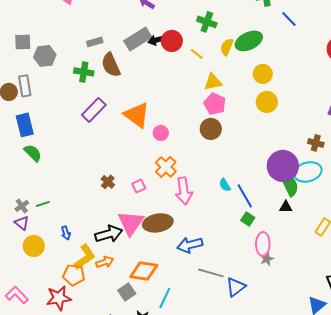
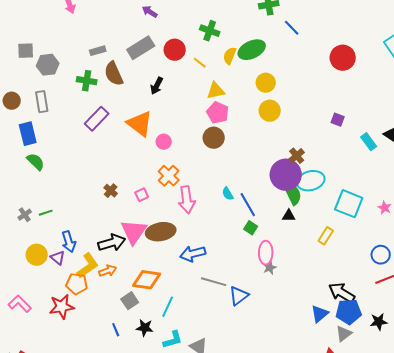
black arrow: (157, 40) -> (157, 86), moved, turned -48
gray rectangle: (25, 86) -> (42, 102), moved
brown cross: (316, 143) -> (297, 156), moved, turned 35
purple triangle: (22, 223) -> (58, 258), moved
blue arrow: (66, 233) -> (69, 242), size x1.5

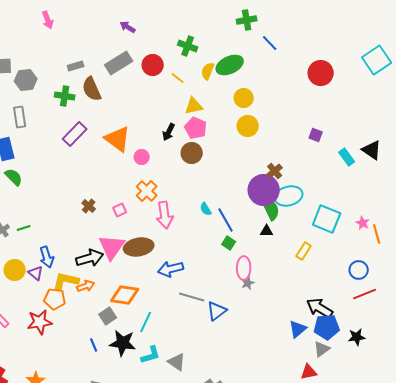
black arrow: (157, 86) -> (169, 132), moved
yellow L-shape: (88, 266) -> (66, 281), turned -132
black star: (145, 328) -> (123, 343), size x1.5

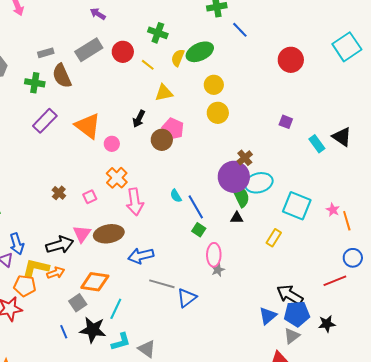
pink pentagon: (196, 128) -> (173, 129), moved
pink triangle: (112, 247) -> (82, 234), size x0.7
blue circle: (359, 270) -> (353, 258), moved

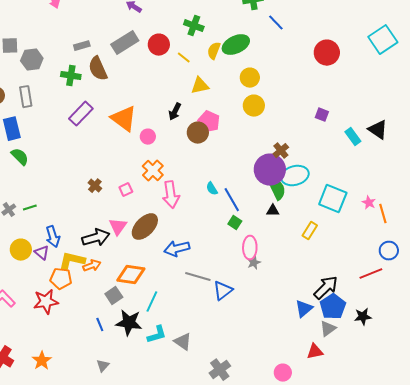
brown ellipse: (109, 234) -> (145, 227), turned -36
black arrow: (290, 295) -> (326, 288), turned 104
blue pentagon: (297, 314) -> (333, 307), turned -30

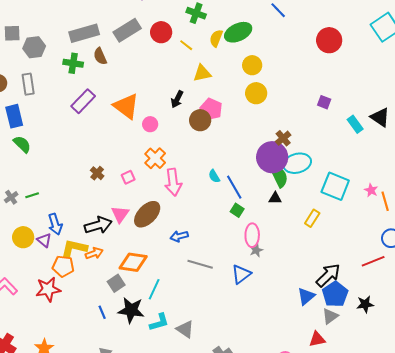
gray rectangle: (82, 46) -> (84, 33), size x1.8
brown semicircle: (98, 69) -> (100, 56), size x0.7
blue arrow: (177, 249) -> (179, 236), size x0.7
blue triangle: (223, 291) -> (241, 274), moved

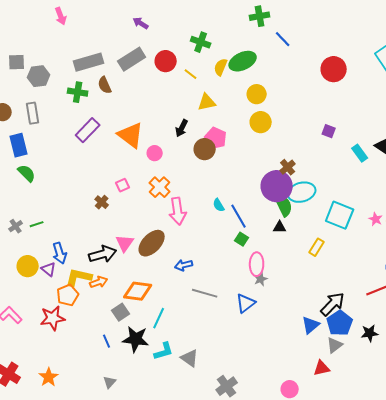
pink square: (128, 177) -> (123, 185), moved
orange pentagon: (63, 266) -> (68, 295), turned -30

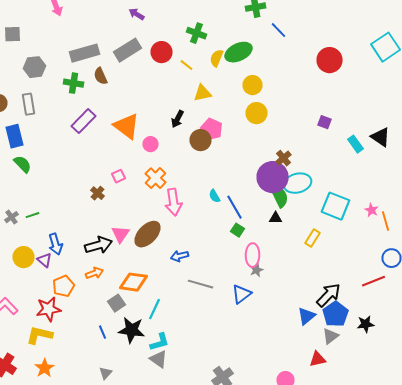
gray square: (17, 62) -> (12, 34), moved
yellow L-shape: (79, 277) -> (40, 335), moved
gray triangle: (190, 358) -> (158, 359), moved

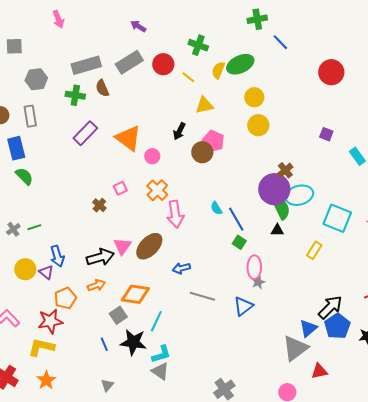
gray triangle: (330, 336) -> (295, 348), moved, size x1.6

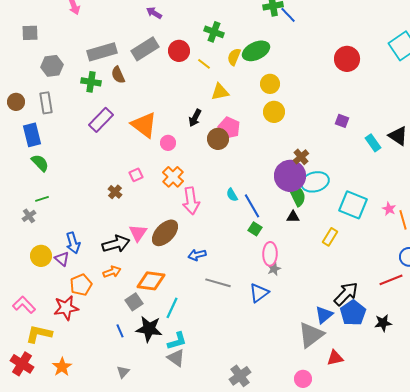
blue line: (280, 42) -> (288, 15), moved
green line: (34, 227) -> (42, 199), moved
yellow L-shape: (41, 347) -> (39, 334), moved

